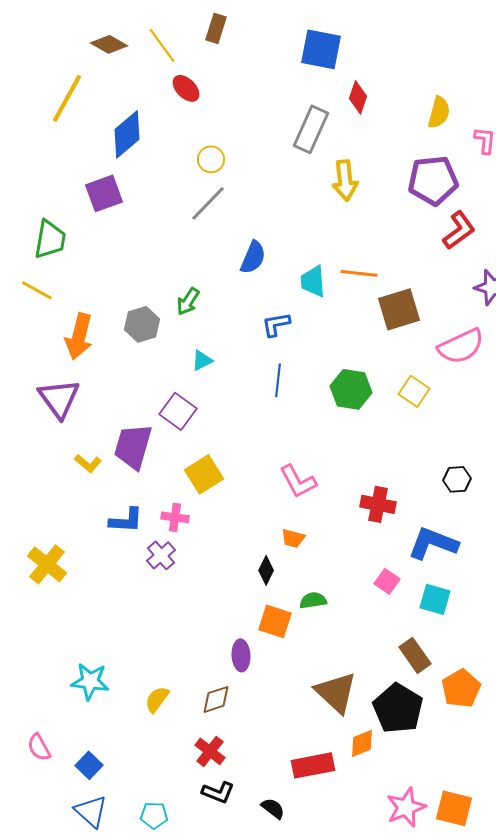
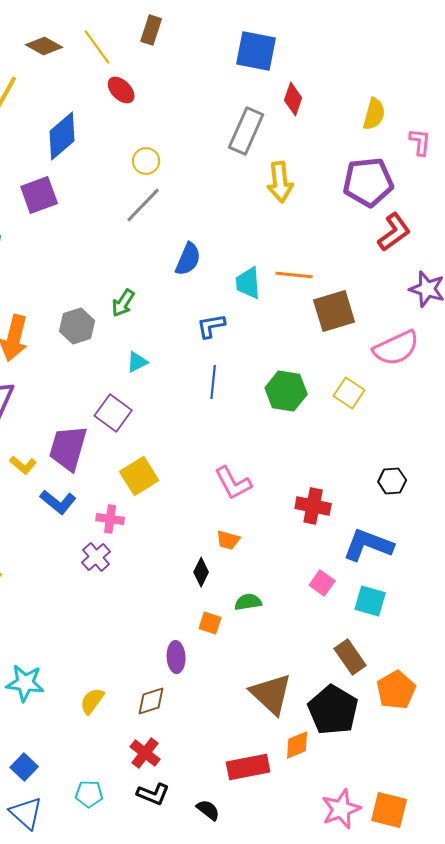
blue L-shape: (126, 520) -> (58, 502), moved, turned 36
orange square: (275, 621) -> (210, 623), size x0.7
cyan pentagon: (154, 815) -> (89, 794), moved

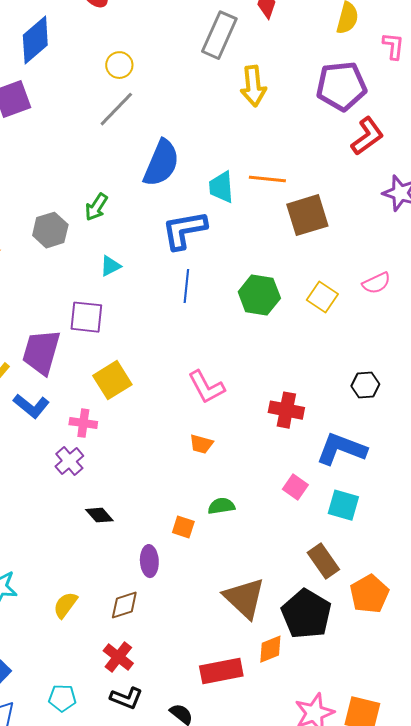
blue semicircle: (188, 259) -> (161, 163), size x1.4
blue L-shape: (211, 326) -> (184, 230), size x1.6
pink semicircle: (396, 348) -> (376, 283), moved, size x0.6
purple square: (113, 413) -> (86, 317), turned -30
black diamond: (201, 572) -> (99, 515), moved, turned -68

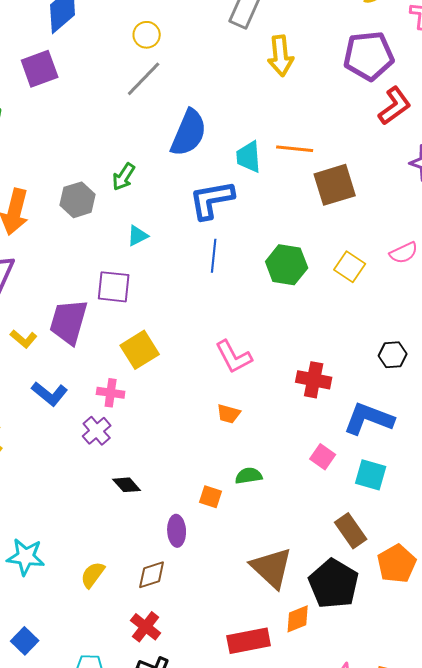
blue L-shape: (31, 406) -> (50, 394), moved

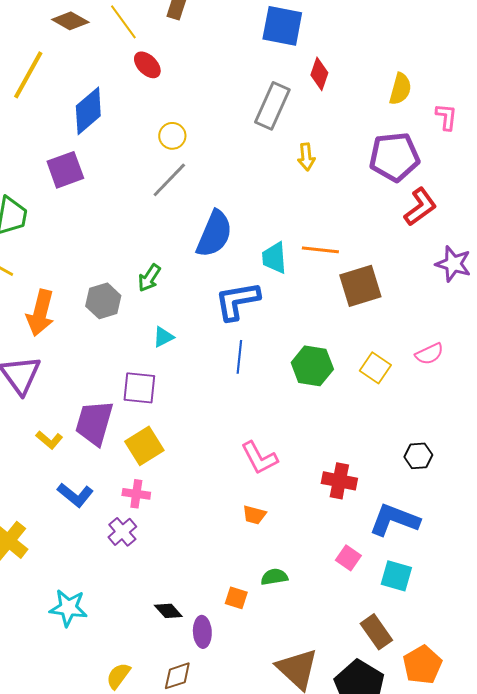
yellow arrow: (281, 56) -> (306, 157), size x0.7
yellow square: (140, 350) -> (144, 446), moved
black diamond: (127, 485) -> (168, 611), moved
cyan star: (26, 557) -> (68, 608), moved

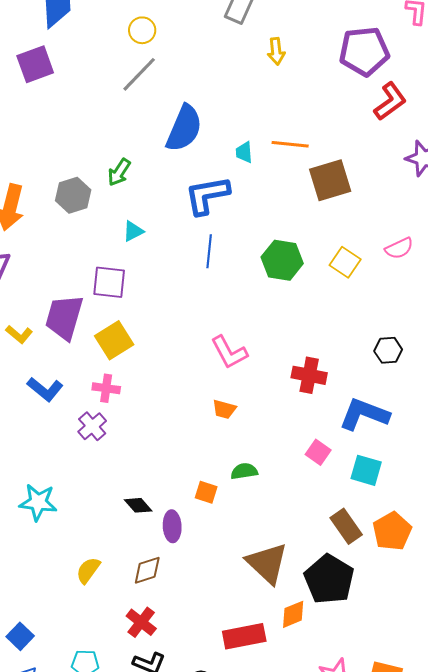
cyan trapezoid: (274, 258) -> (244, 152), size x0.7
orange pentagon: (422, 665) -> (392, 531), moved

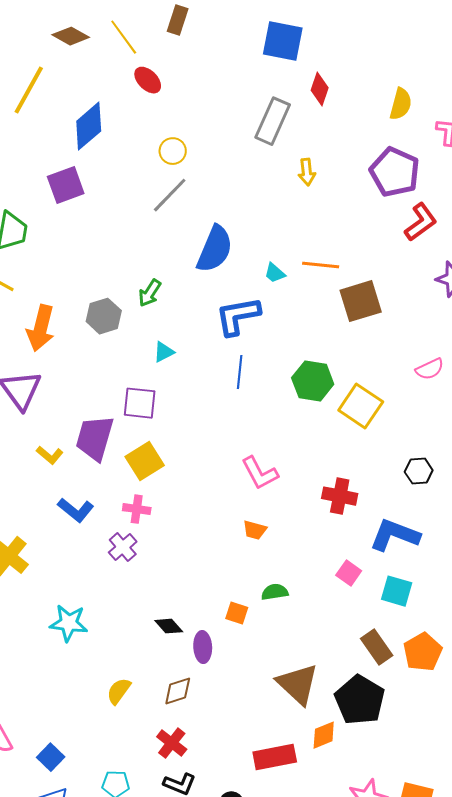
purple pentagon: (364, 51) -> (395, 172), turned 30
cyan trapezoid: (244, 152) -> (275, 273), turned -45
yellow square: (345, 262) -> (361, 406), moved, size x1.4

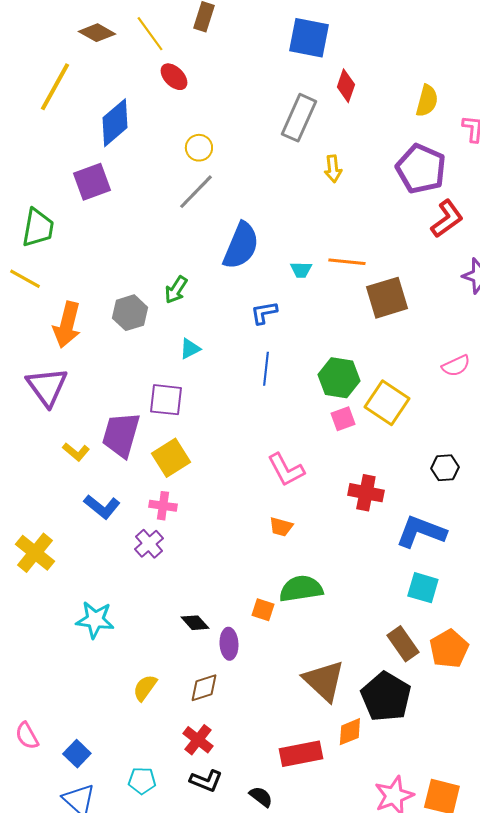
cyan trapezoid: (275, 273) -> (301, 270), turned -40
blue L-shape: (238, 316) -> (264, 313), size x0.6
pink square: (349, 573) -> (343, 419), moved, turned 35
green semicircle: (275, 592) -> (301, 589), size x1.6

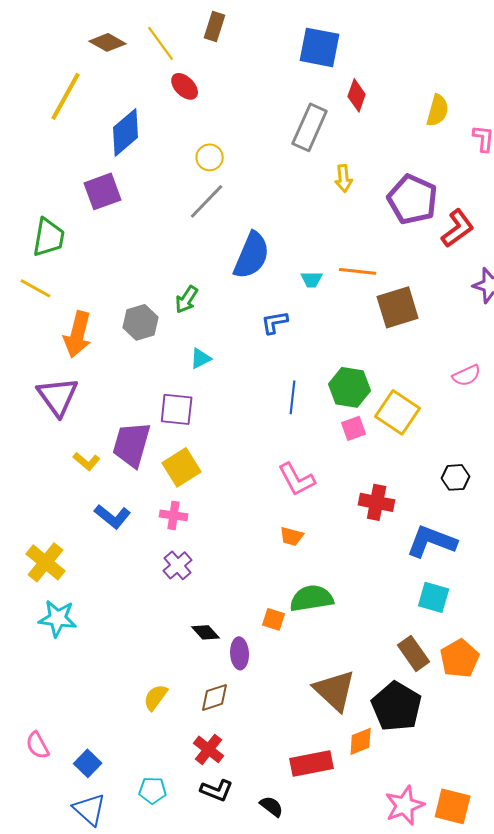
purple pentagon: (421, 169) -> (413, 199), moved
blue line: (266, 369) -> (293, 397), moved
purple cross: (149, 544) -> (178, 565), moved
cyan star: (95, 620) -> (58, 618), moved

